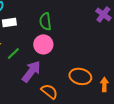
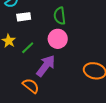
orange semicircle: (49, 91) -> (31, 86), moved

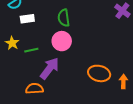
green line: (28, 48) -> (31, 50), turned 32
orange semicircle: (31, 86) -> (34, 89), turned -42

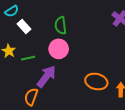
white rectangle: (27, 19) -> (24, 26), turned 56
orange semicircle: (34, 89) -> (31, 97), turned -66

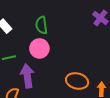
purple arrow: (46, 76) -> (27, 76), turned -45

